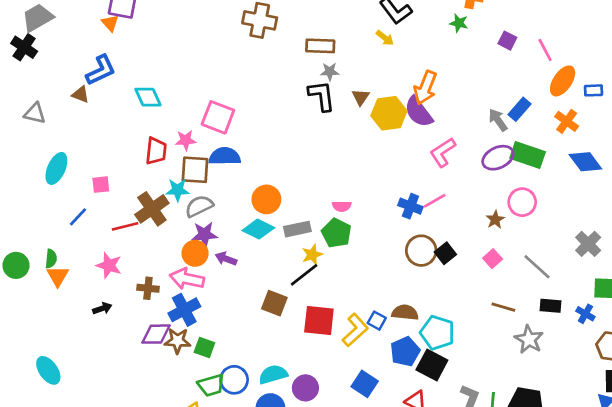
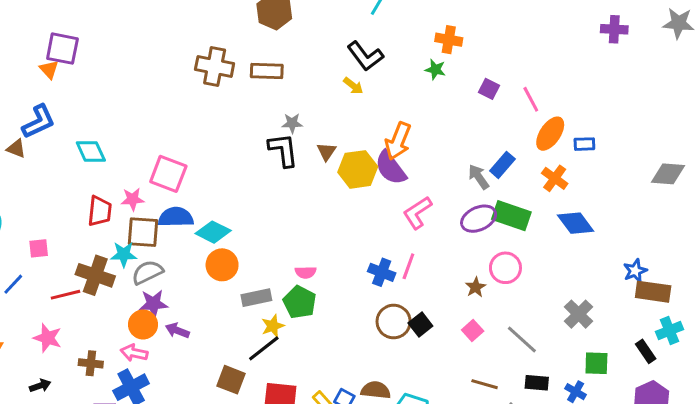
brown rectangle: (320, 46) -> (267, 71), moved
pink line: (435, 201) -> (408, 266), turned -40
brown cross: (152, 209) -> (95, 275), turned -36
cyan diamond: (258, 229) -> (213, 232), moved
pink arrow: (187, 279) -> (134, 353), size x0.7

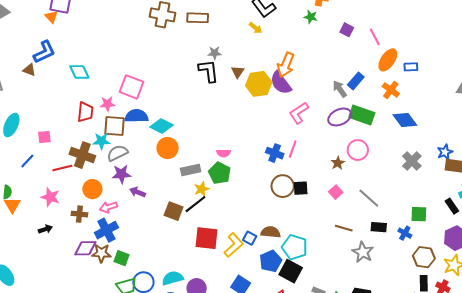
gray cross: (579, 314) -> (412, 161), moved
orange circle: (143, 325) -> (92, 189), moved
black square: (420, 325) -> (301, 188), turned 35
pink arrow: (134, 353) -> (108, 207), turned -30
brown square: (231, 380) -> (174, 211), moved

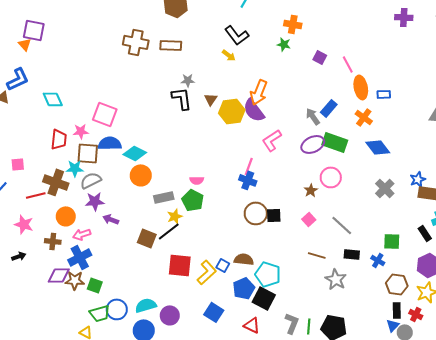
orange ellipse: (388, 60) -> (361, 87), turned -45
pink line: (293, 149) -> (249, 166), moved

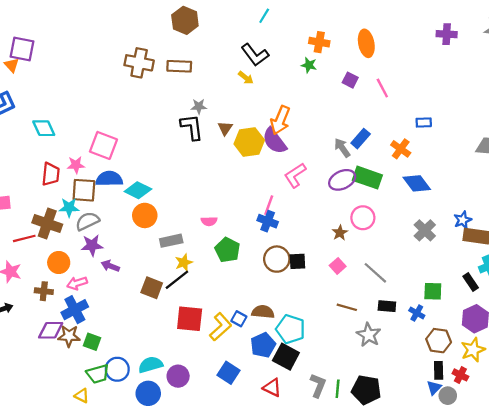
orange ellipse: (361, 87) -> (366, 43), moved
green pentagon: (193, 200) -> (227, 250), moved

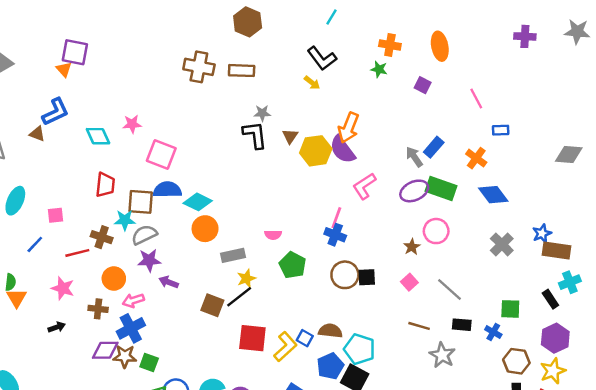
pink line: (382, 88) -> (476, 99), moved
pink star: (76, 165) -> (132, 124), moved
brown cross: (47, 223) -> (102, 237), size x0.7

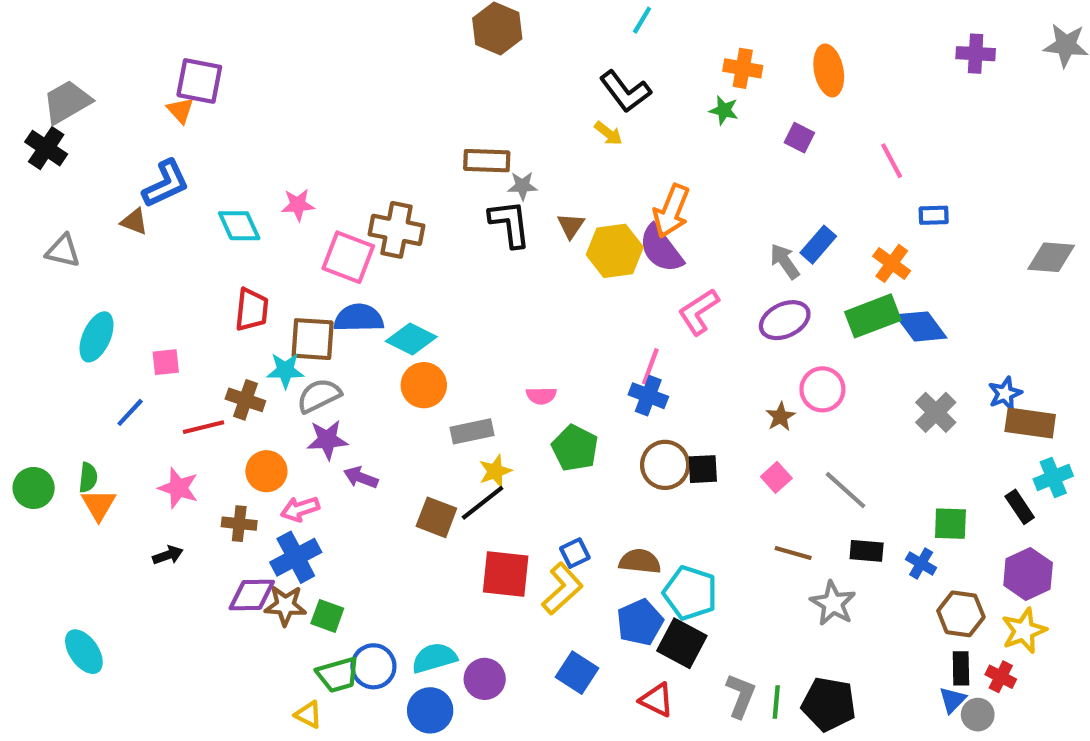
brown cross: (199, 67) -> (397, 230), moved
brown rectangle: (242, 71) -> (487, 161), moved
green rectangle: (441, 189) -> (873, 316), moved, turned -40
blue square: (305, 338) -> (575, 553), moved, turned 35

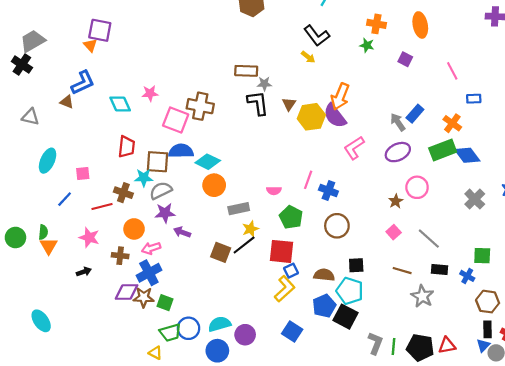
pink line: (650, 366) -> (308, 180), moved
black square: (703, 469) -> (356, 265), moved
red square: (506, 574) -> (281, 251), moved
red triangle: (657, 700) -> (447, 345), moved, turned -36

